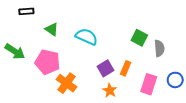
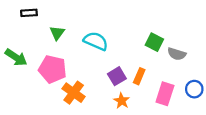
green triangle: (52, 29) -> (57, 33), turned 32
gray semicircle: (159, 48) -> (177, 54), turned 112

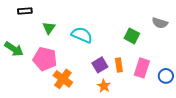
gray semicircle: (177, 54) -> (160, 23), moved
orange rectangle: (139, 76) -> (119, 65), turned -32
pink rectangle: (165, 94) -> (142, 68), moved

